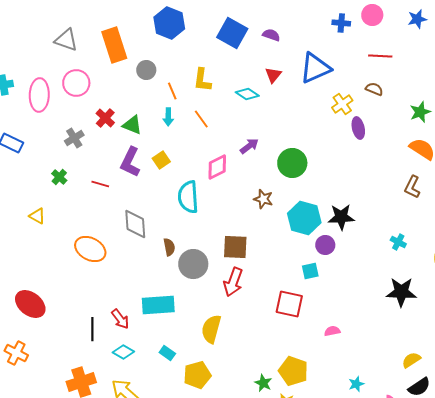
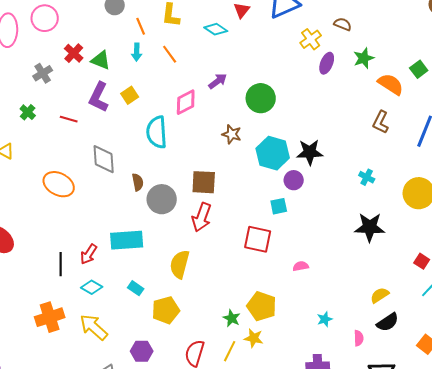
green star: (420, 112) -> (364, 58), moved
purple ellipse: (358, 128) -> (327, 63), turned 35
red arrow: (120, 319) -> (89, 254), turned 70

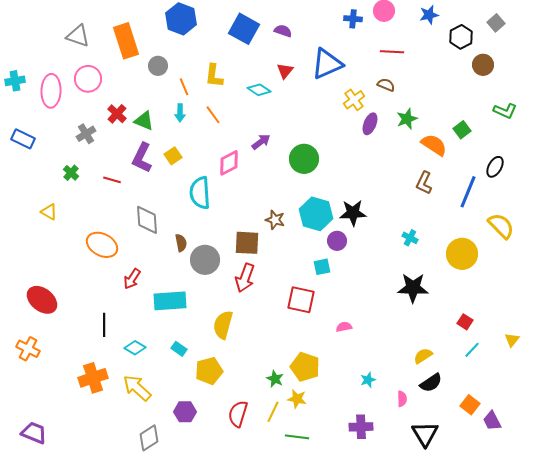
brown star: (232, 134) -> (275, 220), moved
red arrow: (89, 254) -> (132, 279), moved

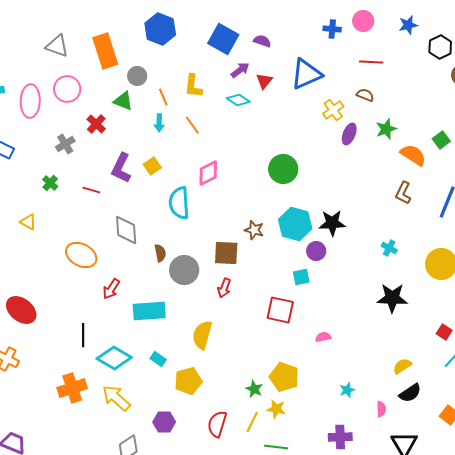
green triangle: (144, 121) -> (123, 101), moved
purple arrow: (261, 142) -> (240, 70), moved
red arrow: (245, 278) -> (224, 288), size x0.7
cyan diamond: (135, 348) -> (114, 358), size x1.6

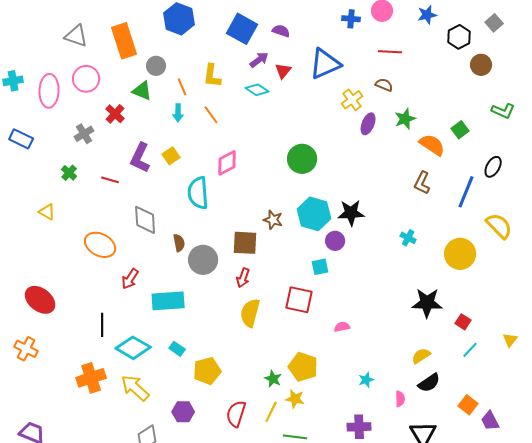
black star: (392, 298) -> (427, 303), moved
yellow semicircle: (202, 335) -> (250, 313), moved

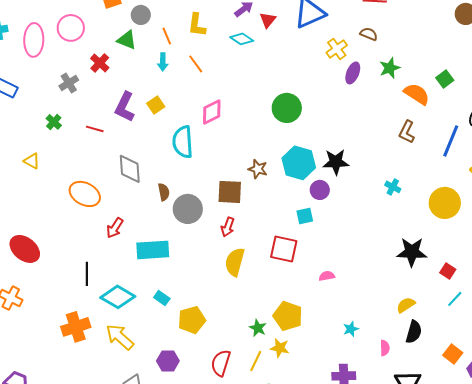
black semicircle: (429, 383) -> (414, 332), turned -40

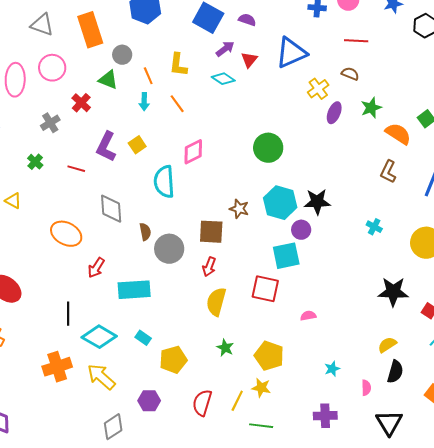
cyan square: (305, 216) -> (286, 256), size x1.6
green star: (258, 328) -> (225, 348), moved

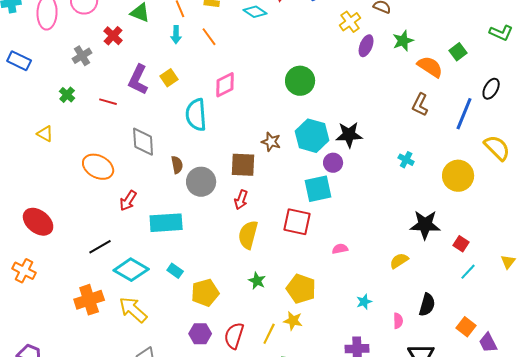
black line: (68, 314) -> (100, 247), turned 60
yellow semicircle: (387, 345) -> (399, 261), moved
purple hexagon: (149, 401) -> (200, 334), moved

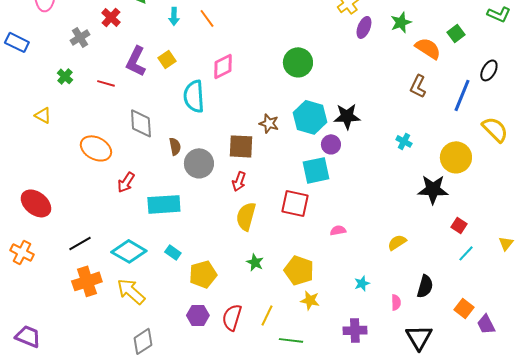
black star: (425, 225) -> (433, 189), moved
black line: (100, 247) -> (80, 243), moved
yellow star: (293, 321) -> (310, 300), moved

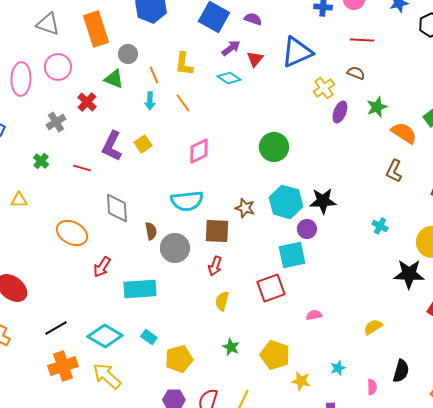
cyan semicircle: (194, 96) -> (187, 201), moved, turned -92
yellow triangle: (43, 115) -> (19, 200), turned -30
red square: (295, 203) -> (271, 288), turned -32
yellow semicircle: (246, 216) -> (222, 301), size x0.7
yellow star: (310, 300) -> (301, 381), moved

